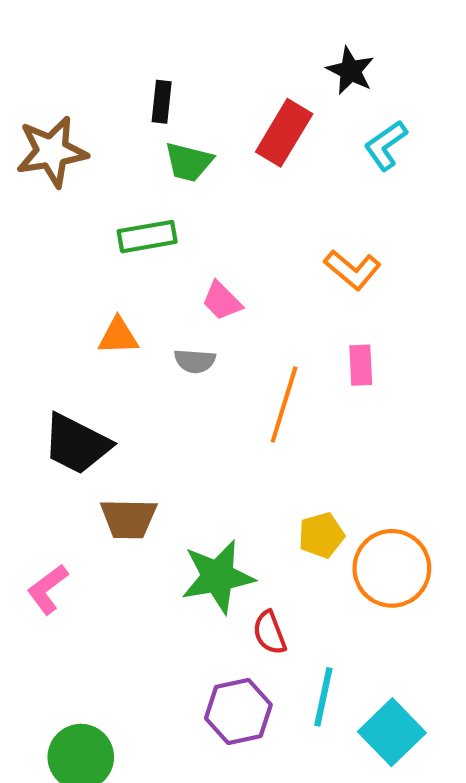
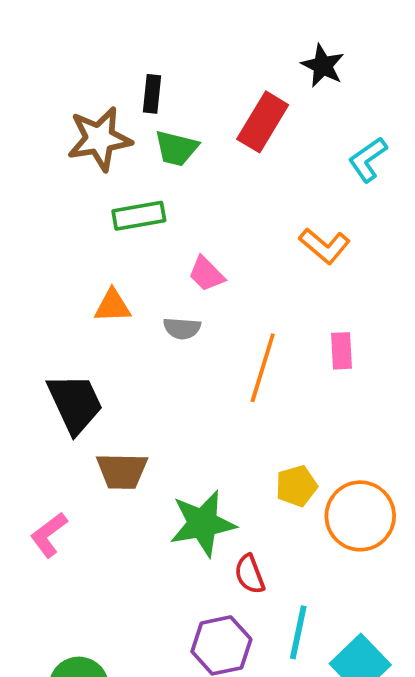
cyan L-shape: (386, 145) -> (368, 159), moved
brown star: (52, 152) -> (99, 139), moved
pink rectangle: (361, 365) -> (341, 351), moved
black trapezoid: (77, 444) -> (75, 403), turned -142

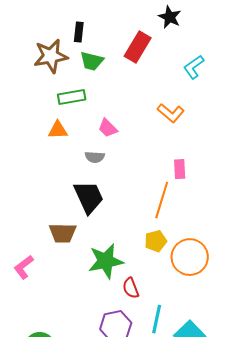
orange triangle: (113, 306) -> (58, 130), moved
orange line: (263, 368) -> (162, 200), moved
black trapezoid: (75, 403) -> (89, 197), moved

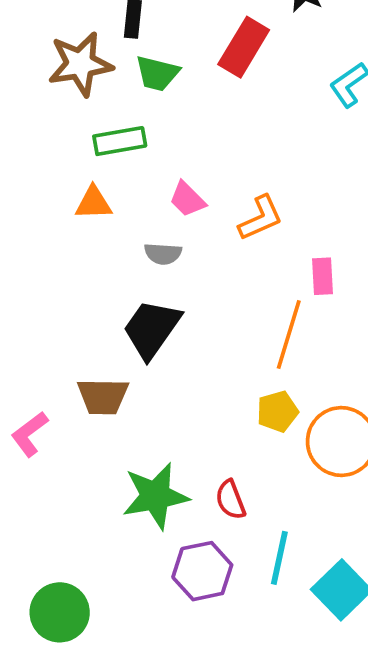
orange L-shape: (171, 113) -> (261, 218), moved, turned -64
black trapezoid: (89, 197) -> (152, 329), turned -120
green star: (106, 261) -> (155, 496), moved
pink L-shape: (24, 267) -> (30, 434), moved

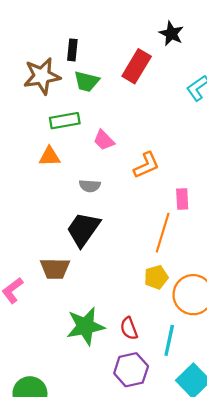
pink trapezoid: (187, 199) -> (104, 140), moved
cyan line: (279, 558) -> (169, 340), moved
purple hexagon: (202, 571) -> (131, 370), moved

